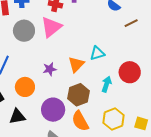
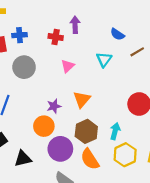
pink triangle: (51, 27) -> (68, 66), moved, size x0.6
cyan triangle: (97, 53) -> (104, 60), moved, turned -35
cyan arrow: (107, 84) -> (115, 131), moved
orange circle: (25, 87) -> (44, 126), moved

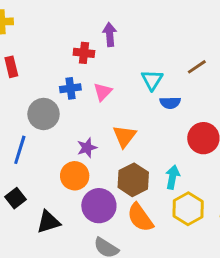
blue semicircle: (117, 34) -> (170, 103), moved, turned -32
blue cross: (20, 35) -> (70, 88), moved
gray circle: (24, 67) -> (44, 114), moved

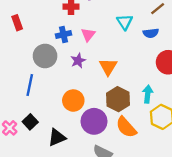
blue semicircle: (170, 103) -> (151, 33), moved
purple star: (87, 148) -> (78, 61), moved

